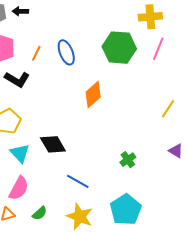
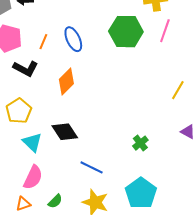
orange diamond: (93, 95) -> (66, 82), moved

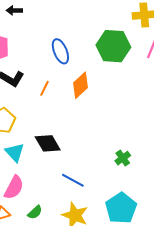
orange line: (43, 42) -> (45, 88), moved
orange diamond: (66, 82) -> (81, 85), moved

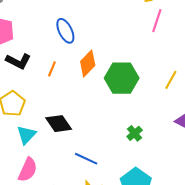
green hexagon: (113, 46) -> (122, 78), moved
cyan triangle: (15, 152) -> (26, 135), turned 30

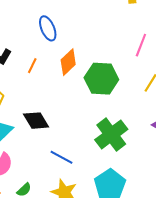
pink line: (157, 21) -> (141, 45), moved
green cross: (135, 133) -> (111, 135), size x2.0

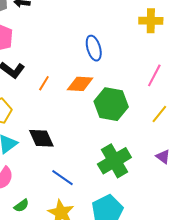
blue ellipse: (48, 28) -> (94, 48), moved
orange diamond: (68, 62) -> (80, 84), turned 40

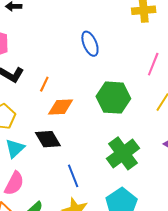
orange diamond: (80, 84) -> (61, 107), moved
blue line: (62, 178) -> (73, 176), turned 40

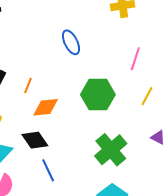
blue line: (73, 176) -> (48, 170), moved

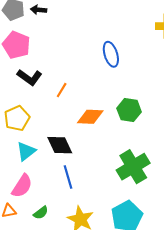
green hexagon: (98, 95) -> (129, 110), size x0.7
orange diamond: (46, 107) -> (90, 117), moved

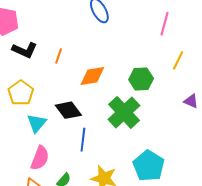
green hexagon: (129, 110) -> (141, 79), moved
green cross: (133, 167) -> (124, 112), moved
blue line: (68, 177) -> (83, 140), turned 35

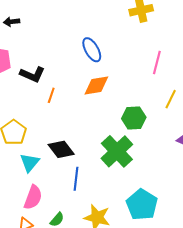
black L-shape: (25, 50) -> (32, 74), moved
orange diamond: (92, 76) -> (96, 85), moved

